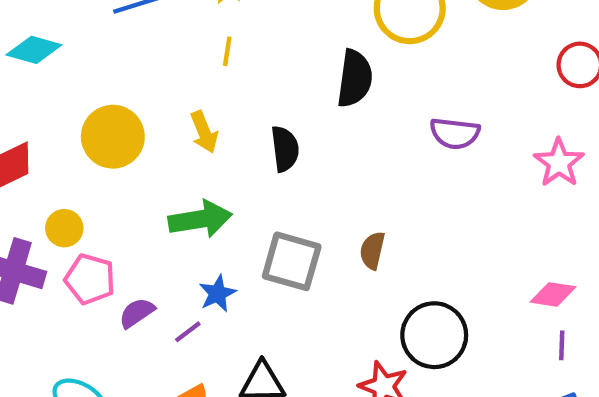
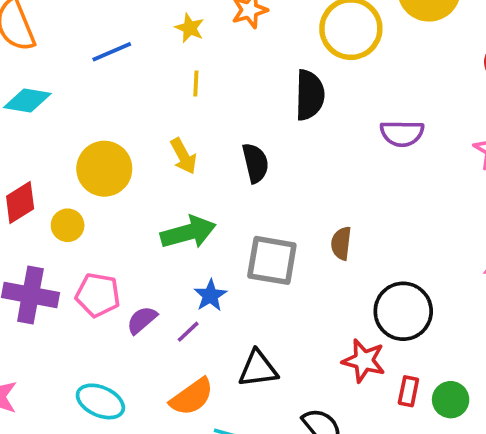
yellow circle: (64, 228) -> (68, 225), moved

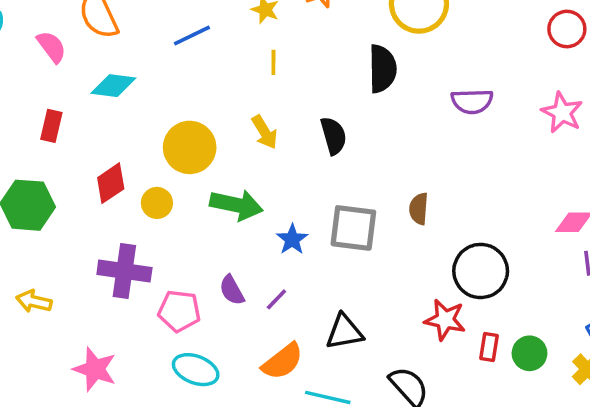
green arrow: (188, 232) -> (236, 205), moved, turned 30
pink pentagon: (98, 295) -> (179, 311), moved
blue star: (210, 295) -> (292, 239), moved
purple semicircle: (142, 320) -> (232, 290), turned -76

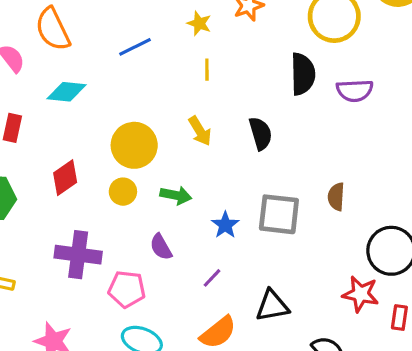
purple semicircle: (472, 101) -> (355, 91), moved
yellow circle: (157, 203) -> (123, 192), moved
green arrow: (236, 205) -> (176, 195), size x0.7
purple semicircle: (232, 290) -> (161, 247), moved

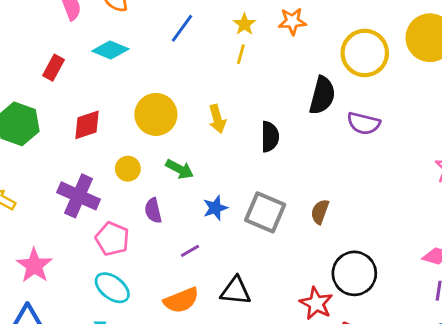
blue line: (135, 47) -> (182, 28), turned -44
yellow line: (207, 70) -> (241, 54), moved
yellow circle: (123, 192) -> (128, 169), moved

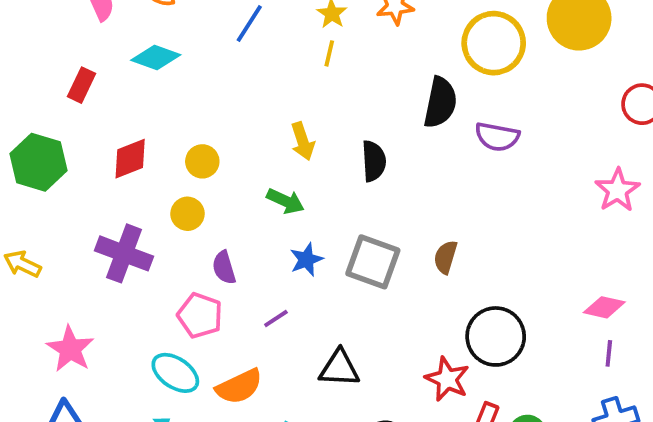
yellow circle: (156, 114) -> (202, 161), moved, size x0.6
green arrow: (180, 169) -> (285, 201), moved
pink pentagon: (112, 239) -> (200, 315), moved
orange semicircle: (181, 300) -> (239, 387), moved

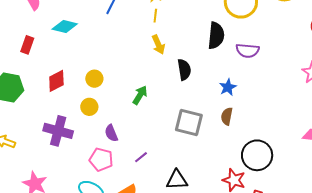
yellow arrow: (303, 141) -> (158, 45), moved
green arrow: (285, 201) -> (140, 95), turned -78
blue star: (306, 260) -> (228, 87), moved

